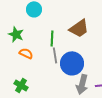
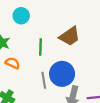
gray line: (55, 55) -> (44, 80), moved

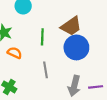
blue circle: (62, 74) -> (76, 47), moved

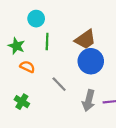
green line: (42, 37) -> (47, 42), moved
gray line: (46, 70) -> (59, 84), turned -35

